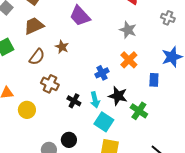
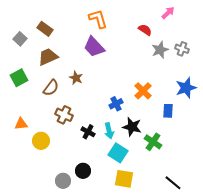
gray star: (128, 30) -> (160, 50), moved, turned 30

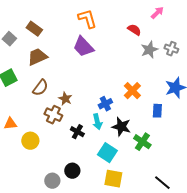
brown star: (76, 78) -> (65, 99), moved
cyan arrow: (109, 131) -> (97, 122), moved

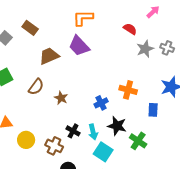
orange L-shape: (87, 19) -> (83, 18), turned -75
brown trapezoid: (37, 57) -> (49, 56), moved
orange cross: (132, 91) -> (128, 90), turned -30
brown cross: (53, 115) -> (54, 146), moved
cyan arrow: (97, 122) -> (93, 132), moved

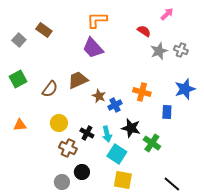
brown trapezoid: (49, 56) -> (78, 80), moved
brown star: (61, 98) -> (99, 96), moved
yellow circle: (26, 140) -> (59, 123), moved

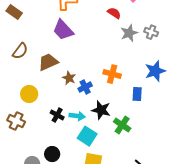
brown semicircle: (50, 89) -> (20, 51), moved
yellow circle: (59, 123) -> (29, 94), moved
cyan arrow: (107, 134) -> (77, 116), turned -70
brown cross: (68, 148) -> (16, 121), moved

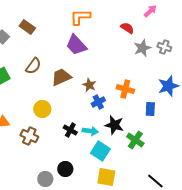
brown star: (69, 78) -> (89, 85), moved

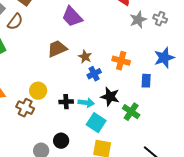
brown semicircle: (33, 66) -> (15, 22), moved
yellow circle: (42, 109) -> (38, 91), moved
black cross: (70, 130) -> (66, 102), turned -32

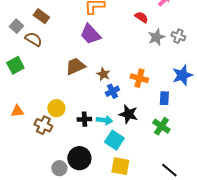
brown semicircle: (15, 22) -> (33, 39), turned -96
green cross: (131, 112) -> (161, 126), moved
black circle: (61, 141) -> (79, 158), size x1.5

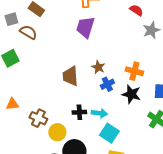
gray square: (16, 26) -> (11, 19), turned 32
purple trapezoid: (90, 34) -> (85, 27), turned 60
brown trapezoid: (75, 66) -> (70, 76), moved, turned -70
yellow circle: (56, 108) -> (57, 132), moved
black star: (128, 114) -> (131, 94), moved

